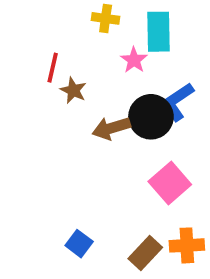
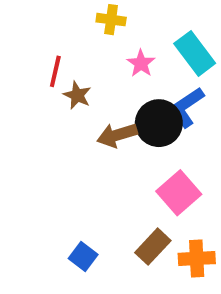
cyan rectangle: (159, 32) -> (195, 53), moved, turned -36
brown rectangle: (145, 253) -> (153, 247), moved

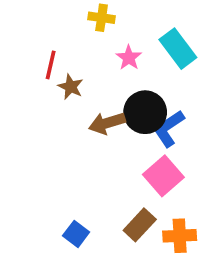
blue L-shape: (187, 107) -> (169, 129), moved

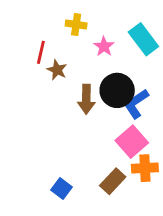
yellow cross: (102, 18) -> (76, 24), moved
brown arrow: (107, 123) -> (86, 99), turned -72
orange cross: (180, 236) -> (145, 168), moved

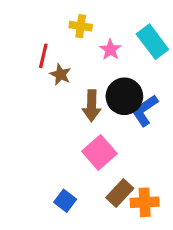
pink square: (132, 142) -> (99, 152), moved
orange cross: (145, 168) -> (145, 202), moved

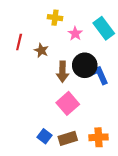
red line: (43, 56) -> (19, 42), moved
blue L-shape: (145, 110) -> (98, 75), turned 100
brown rectangle: (120, 193) -> (68, 138), moved, turned 30

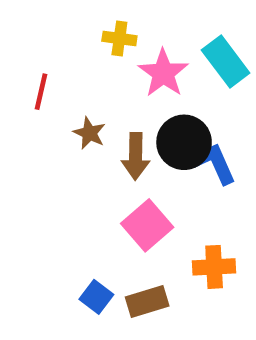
pink star: (75, 34) -> (163, 73), size x1.5
brown star: (41, 50) -> (89, 133), moved
orange cross: (98, 137) -> (214, 267), moved

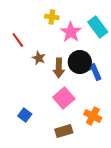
red line: (41, 92) -> (18, 40), turned -49
orange cross: (214, 267) -> (93, 116), turned 30
blue square: (96, 297) -> (25, 115), moved

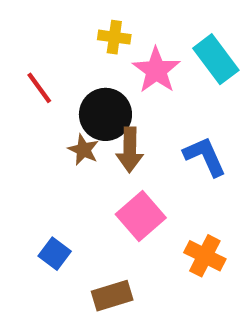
brown star: (39, 58) -> (83, 150), moved
black circle: (80, 62) -> (105, 114), moved
brown rectangle: (64, 131) -> (112, 296), moved

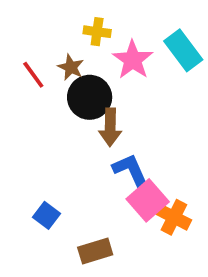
brown star: (83, 150) -> (71, 67), moved
blue L-shape: (205, 156) -> (131, 170), moved
pink square: (141, 216) -> (148, 200), moved

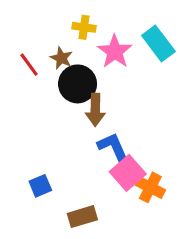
blue square: (46, 215) -> (40, 186), turned 30

